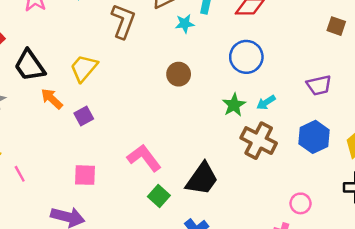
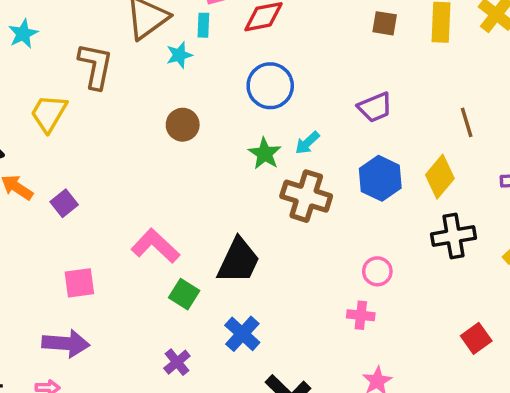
yellow trapezoid: (84, 68) -> (49, 113), moved

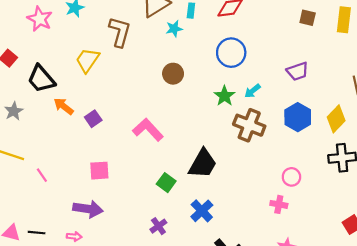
pink L-shape: (155, 246) -> (148, 130), moved

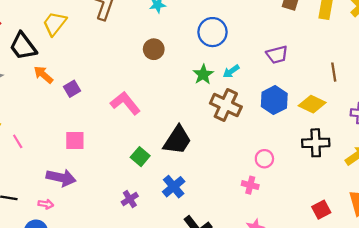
yellow trapezoid: (87, 60) -> (55, 24), moved
yellow diamond: (336, 119) -> (312, 104), turned 68

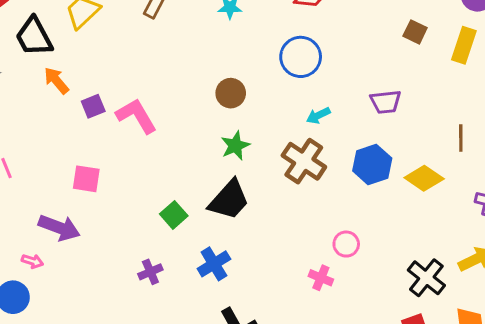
brown circle: (154, 49) -> (231, 93), moved
green star: (203, 74) -> (235, 146), moved
pink L-shape: (125, 103) -> (136, 116), moved
black cross: (316, 143) -> (426, 278), moved, turned 32

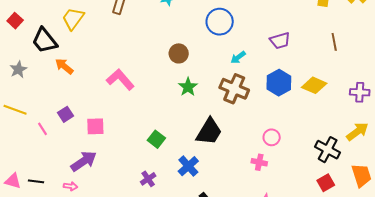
purple square: (93, 106) -> (66, 114), moved
brown line: (461, 138) -> (334, 42), moved
black trapezoid: (229, 200) -> (209, 132), moved
purple arrow: (59, 228) -> (84, 161), turned -44

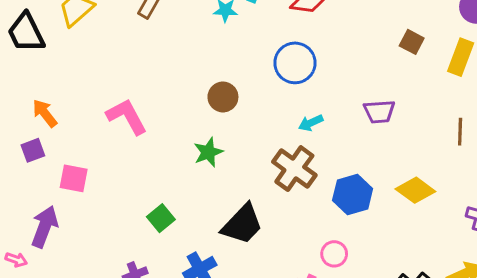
orange arrow: (64, 66) -> (45, 113), moved
blue hexagon: (279, 83) -> (353, 195), moved
green star: (188, 87) -> (208, 152), moved
purple arrow: (84, 161) -> (45, 227), turned -48

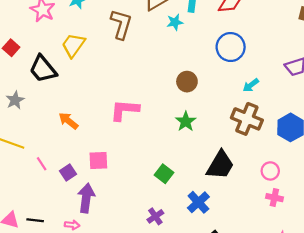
pink L-shape: (127, 116) -> (125, 110), turned -44
purple square: (33, 150) -> (68, 173), moved
pink circle: (334, 254) -> (270, 171), moved

